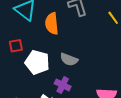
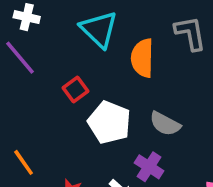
red square: (16, 46) -> (76, 90), turned -32

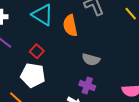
white pentagon: (109, 122) -> (33, 75), moved

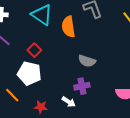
purple cross: (87, 86) -> (82, 86), turned -35

